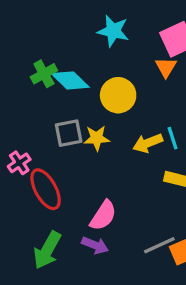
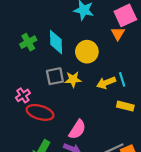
green cross: (44, 74) -> (28, 42), moved
cyan diamond: (70, 80) -> (56, 42), turned 45
red ellipse: (46, 189) -> (40, 112), turned -45

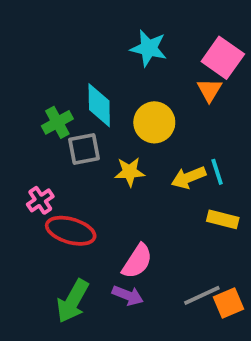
pink square: (125, 15) -> (223, 58), turned -30
green cross: (28, 42) -> (57, 122), moved
gray square: (55, 76) -> (84, 149), moved

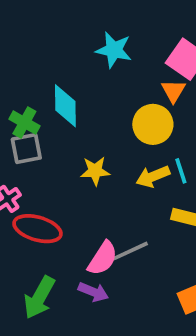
green cross: (57, 122) -> (24, 123), turned -32
yellow circle: (154, 122) -> (153, 124), moved
gray square: (84, 149) -> (26, 149), moved
gray line: (202, 295) -> (131, 251), moved

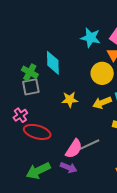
cyan star: (114, 50) -> (91, 38), moved
green arrow: (39, 297) -> (38, 171), turned 35

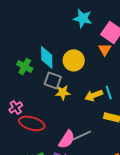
cyan star: (91, 38) -> (83, 18), moved
yellow circle: (102, 73) -> (74, 60), moved
gray square: (31, 87) -> (53, 80), moved, turned 30

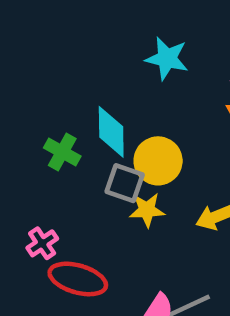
cyan star: (83, 18) -> (167, 58), moved
yellow circle: (74, 60) -> (158, 161), moved

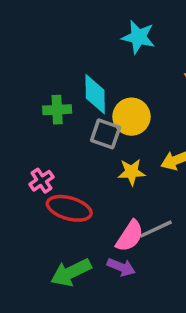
green cross: (62, 152) -> (57, 110), turned -32
yellow star: (147, 210) -> (131, 172), moved

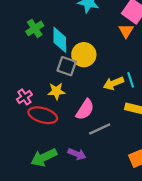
green cross: (57, 110) -> (35, 28), moved, turned -30
yellow star: (131, 172) -> (56, 91), moved
pink semicircle: (130, 236) -> (85, 110), moved

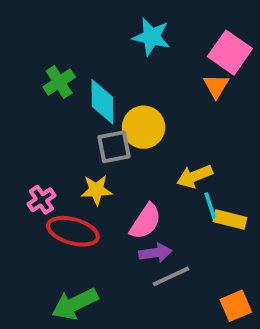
gray square: (67, 66) -> (114, 147), turned -30
cyan line: (131, 80) -> (210, 206), moved
gray line: (100, 129) -> (171, 276), moved
purple arrow: (77, 154) -> (155, 253), moved, turned -30

